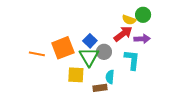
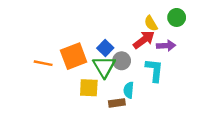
green circle: (143, 15) -> (177, 17), moved
yellow semicircle: (129, 20) -> (151, 23), turned 40

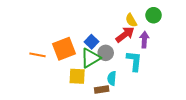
purple arrow: (166, 46) -> (144, 40), turned -84
green triangle: (104, 67) -> (90, 58), turned 30

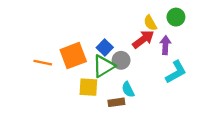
cyan L-shape: (134, 61) -> (176, 72), moved, turned 55
cyan semicircle: (112, 78) -> (128, 89), turned -32

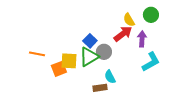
orange square: (73, 56) -> (59, 69), moved, size x0.7
yellow square: (88, 87) -> (69, 61), moved

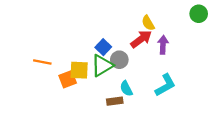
green circle: (151, 15) -> (199, 14), moved
cyan L-shape: (151, 62) -> (165, 85), moved

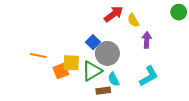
red arrow: (141, 39) -> (114, 14), moved
gray circle: (119, 60) -> (107, 53), size x1.5
green triangle: (102, 65) -> (92, 71), moved

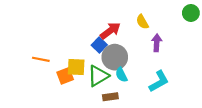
red arrow: (114, 14) -> (110, 31), moved
cyan semicircle: (114, 79) -> (121, 75), moved

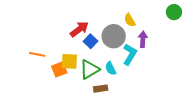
red arrow: (110, 31) -> (79, 29), moved
gray circle: (115, 57) -> (114, 36), moved
cyan L-shape: (159, 81) -> (130, 54), moved, turned -30

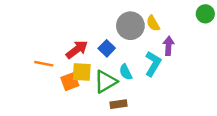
red arrow: (79, 29) -> (77, 49), moved
gray circle: (114, 36) -> (130, 26), moved
cyan semicircle: (111, 68) -> (126, 72), moved

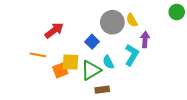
red arrow: (77, 49) -> (54, 30), moved

